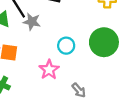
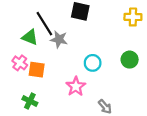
green circle: (104, 42) -> (130, 60), size x0.6

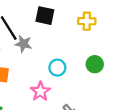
yellow cross: (133, 17) -> (87, 21), moved

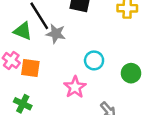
green circle: (95, 64) -> (131, 73), moved

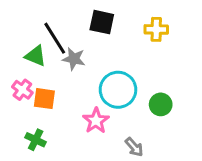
cyan circle: (94, 60) -> (118, 90), size x1.6

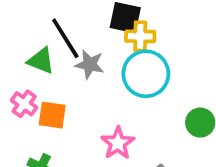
yellow cross: (156, 29) -> (140, 36), moved
cyan circle: (118, 90) -> (146, 74), moved

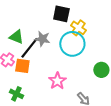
yellow cross: (140, 36) -> (78, 28), moved, turned 35
black line: (65, 38) -> (29, 48), moved, turned 70

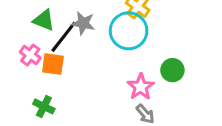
pink star: (57, 81) -> (141, 87), moved

